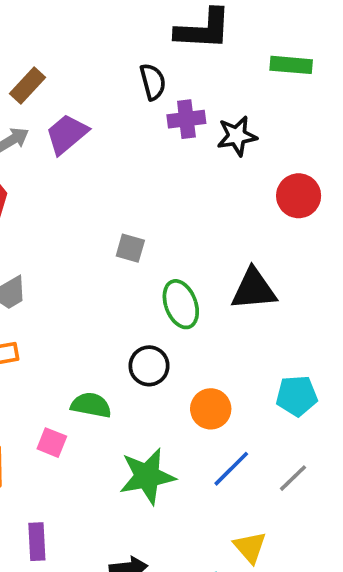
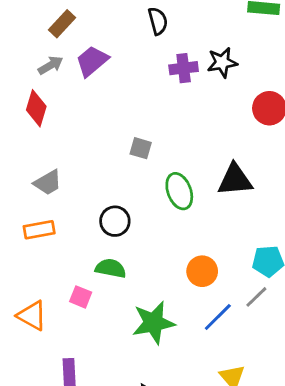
purple cross: (186, 119) -> (184, 68), moved
black circle: (149, 366) -> (115, 221), moved
gray line: (293, 478) -> (256, 297), moved

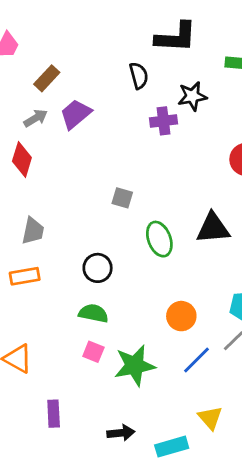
black star: (222, 62) -> (192, 96), moved
gray trapezoid: (48, 183) -> (33, 231), turned -48
pink square: (81, 297) -> (93, 352), moved

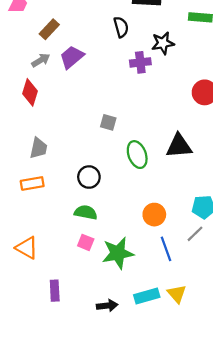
blue line: (196, 360) -> (166, 249), turned -65
cyan rectangle: (172, 447) -> (147, 296), moved

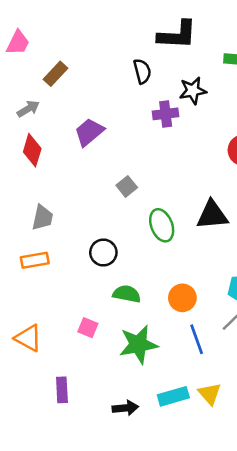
purple trapezoid: (72, 57) -> (89, 132), moved
gray arrow: (41, 60) -> (28, 109), moved
gray square: (108, 122) -> (127, 186), turned 35
green semicircle: (86, 212) -> (127, 294), moved
pink square: (86, 242) -> (88, 328), moved

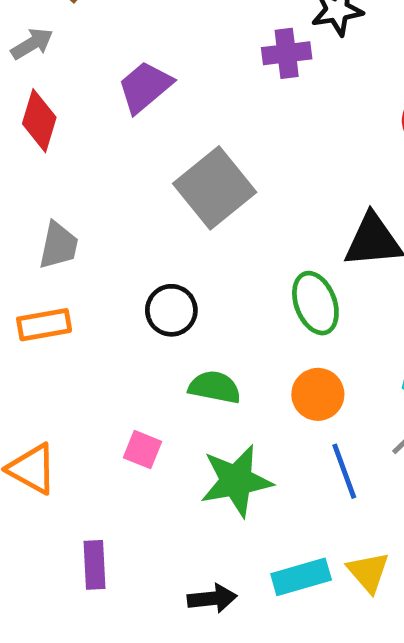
gray square: (127, 186) -> (215, 188), size x2.0
green ellipse: (162, 225) -> (315, 303), moved

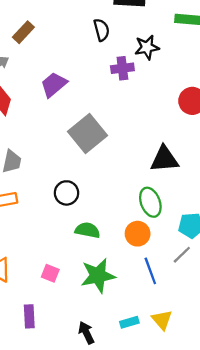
green ellipse: (315, 303) -> (150, 202), moved
pink square: (143, 450) -> (50, 273), moved
cyan rectangle: (301, 577) -> (129, 322), size x0.7
black arrow: (212, 598) -> (86, 333), turned -110

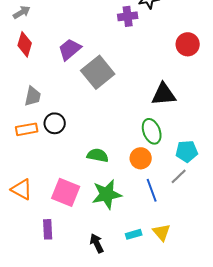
purple trapezoid: (54, 85) -> (70, 49), moved
black circle: (66, 193) -> (55, 123), moved
pink square: (50, 273) -> (66, 192), size x1.8

